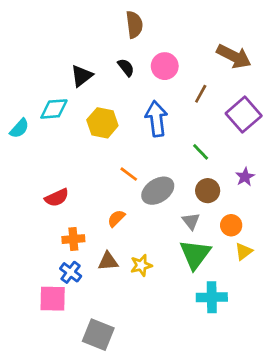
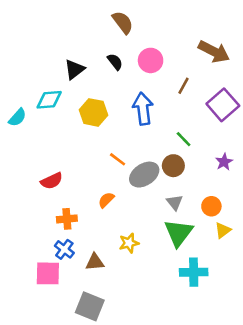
brown semicircle: (134, 25) -> (123, 22), turned -30
brown circle: (208, 191) -> (173, 166), moved
brown triangle: (108, 261) -> (95, 262), moved

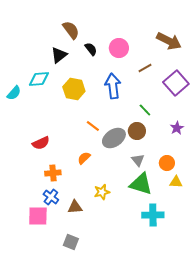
brown semicircle: (123, 22) -> (71, 30), moved
brown line: (184, 86) -> (145, 68), turned 32
yellow triangle: (223, 230) -> (176, 182), turned 40
green triangle: (178, 233) -> (141, 184), turned -50
gray square: (90, 306) -> (71, 242), size x0.7

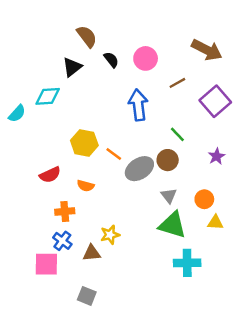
yellow hexagon: (74, 89) -> (84, 143), moved
orange semicircle: (84, 158) -> (86, 186), moved, turned -120
yellow star: (102, 192) -> (110, 235), moved

